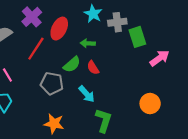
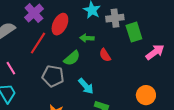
red semicircle: (93, 68) -> (105, 55), moved

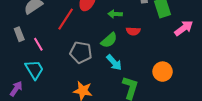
red semicircle: (105, 55) -> (133, 31), turned -56
green semicircle: (72, 58) -> (109, 40), moved
orange circle: (146, 95) -> (163, 72), moved

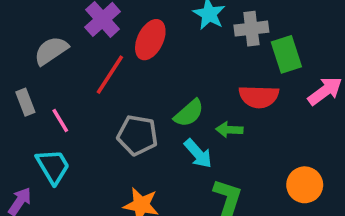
green arrow: (115, 14) -> (229, 130), moved
red semicircle: (133, 31) -> (259, 97), moved, size x1.5
orange circle: (163, 72) -> (305, 185), moved

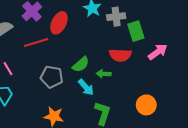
red line: (110, 75) -> (36, 43), turned 40

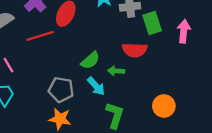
pink arrow: (158, 52) -> (184, 31), moved, turned -48
gray pentagon: (52, 77) -> (61, 90), moved

